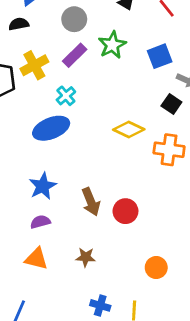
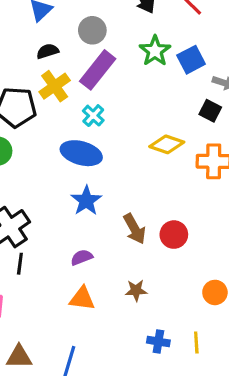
black semicircle: (19, 24) -> (48, 51), moved
green star: (112, 45) -> (155, 51), moved
purple rectangle: (75, 55) -> (98, 70), size x1.4
blue ellipse: (51, 128) -> (81, 153), turned 44
blue star: (43, 186) -> (86, 201), moved

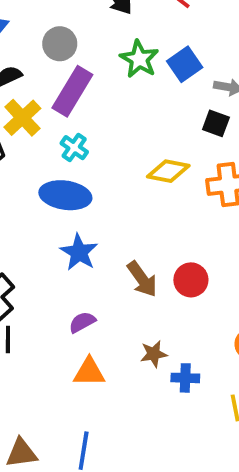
blue cross: (158, 342) -> (185, 378), moved

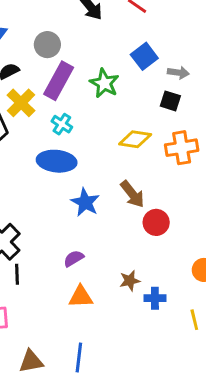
green star: (139, 59) -> (104, 83), moved
blue star: (79, 252) -> (85, 202), moved
brown arrow: (142, 279) -> (132, 194), moved

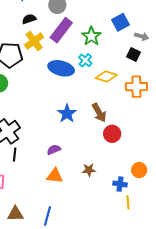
cyan cross: (62, 124) -> (85, 60), moved
blue ellipse: (57, 161) -> (61, 68), moved
blue cross: (155, 298) -> (120, 184), moved

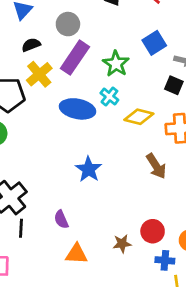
brown arrow: (99, 113) -> (156, 166), moved
red circle: (112, 134) -> (153, 231), moved
purple semicircle: (54, 150) -> (61, 219), moved, turned -88

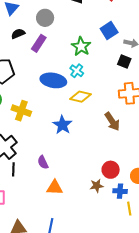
purple rectangle: (75, 58) -> (39, 43), moved, size x0.7
yellow cross: (39, 74) -> (21, 111), moved, turned -30
yellow diamond: (139, 117) -> (81, 97), moved
brown star: (122, 244) -> (97, 186), moved

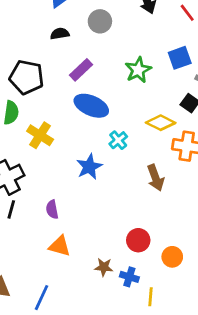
purple rectangle: (39, 43) -> (81, 70), moved
cyan cross: (77, 71) -> (118, 140), moved
yellow diamond: (81, 97) -> (161, 123), moved
brown star: (97, 186) -> (104, 267), moved
blue cross: (120, 191) -> (129, 277), moved

